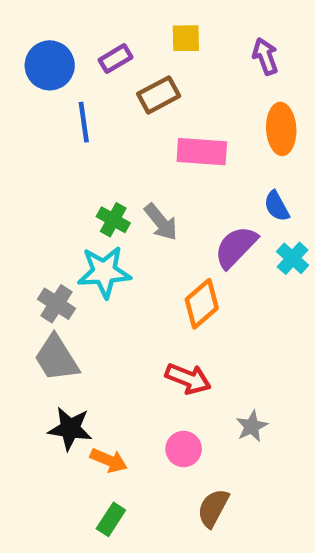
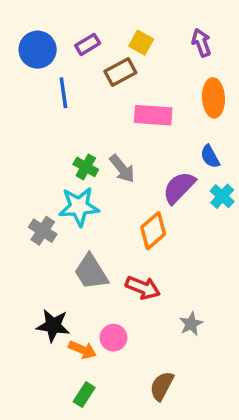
yellow square: (186, 38) -> (141, 43), moved, turned 30
gray trapezoid: (56, 358) -> (91, 272), moved
pink circle: (184, 449) -> (113, 338), moved

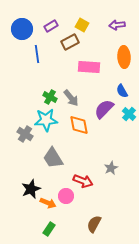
purple arrow: (201, 43) -> (117, 25), turned -77
orange diamond: (153, 231) -> (79, 125), moved, turned -60
red arrow: (143, 288) -> (83, 181), moved
gray star: (191, 324) -> (111, 168), moved
black star: (53, 326) -> (31, 189), turned -30

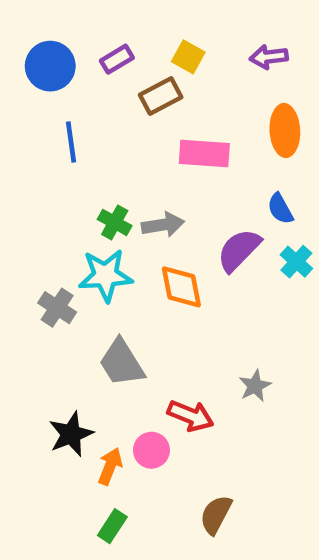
blue line: (37, 54) -> (71, 142), moved
gray arrow: (71, 98) -> (163, 225), turned -60
orange arrow: (48, 203) -> (110, 466), turned -91

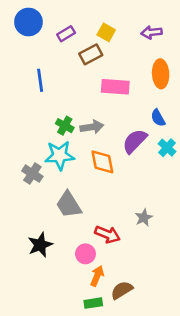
blue circle: (50, 66) -> (28, 22), moved
orange arrow: (110, 466) -> (97, 276), moved
brown semicircle: (216, 515) -> (122, 290), turned 30
green rectangle: (112, 526) -> (93, 303), moved, turned 48

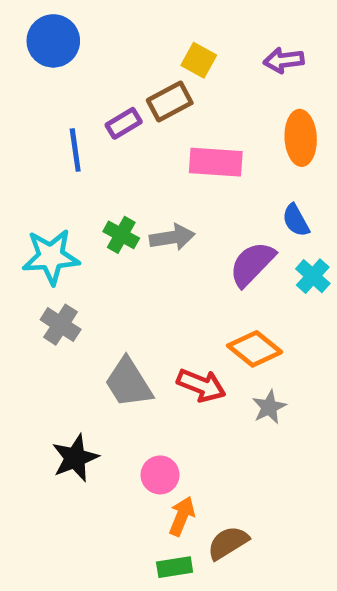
purple rectangle: (66, 34) -> (124, 123), moved
cyan star: (60, 155) -> (51, 257), moved
orange diamond: (102, 162) -> (255, 349), moved, turned -40
red arrow: (107, 234) -> (201, 385), moved

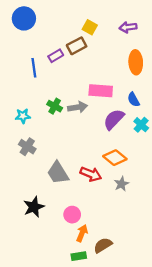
pink rectangle: (216, 162) -> (101, 91), moved
cyan star: (51, 257) -> (23, 116), size x0.6

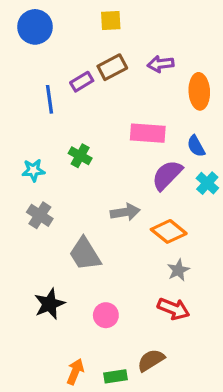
yellow square: (90, 27) -> (111, 20), moved, turned -32
purple arrow: (128, 27) -> (161, 64), moved
gray arrow: (78, 107) -> (125, 212), moved
red arrow: (91, 174) -> (174, 309), moved
orange arrow: (82, 233) -> (75, 372), moved

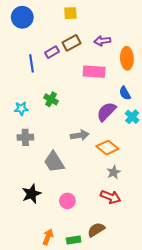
pink rectangle: (148, 133) -> (94, 72), moved
gray cross: (40, 215) -> (25, 137), turned -35

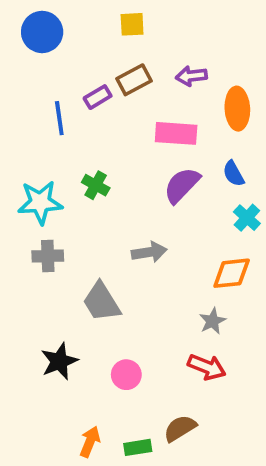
cyan star: (21, 109) -> (40, 202), size x1.6
purple semicircle: (106, 112) -> (182, 185), moved
orange diamond: (107, 148) -> (232, 273), moved, turned -45

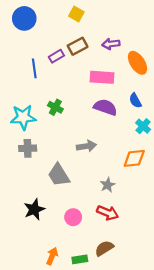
yellow square: (132, 24) -> (76, 14), turned 32
orange ellipse: (237, 109) -> (138, 63), turned -30
purple semicircle: (182, 185) -> (105, 107), turned 65
gray star: (212, 321) -> (108, 185), moved
red arrow: (207, 367) -> (108, 213), moved

